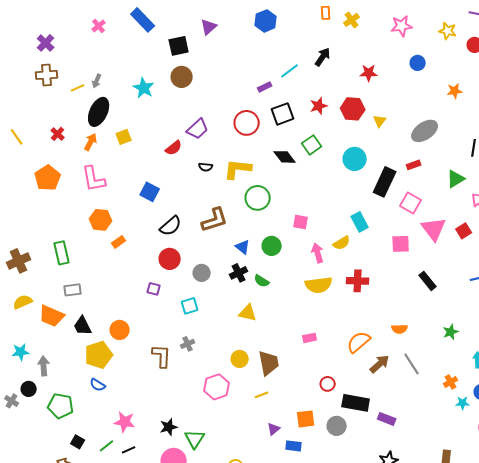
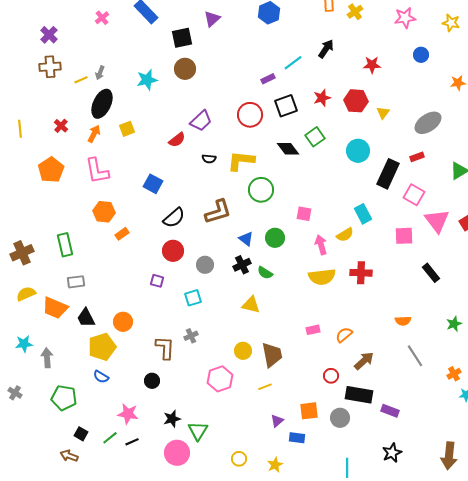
cyan star: (144, 88) -> (147, 80), turned 30
yellow line: (17, 137) -> (20, 129), turned 30
orange semicircle: (359, 342) -> (344, 335), moved, size x0.7
brown arrow: (380, 364) -> (364, 361), moved
black circle: (29, 389) -> (152, 381), moved

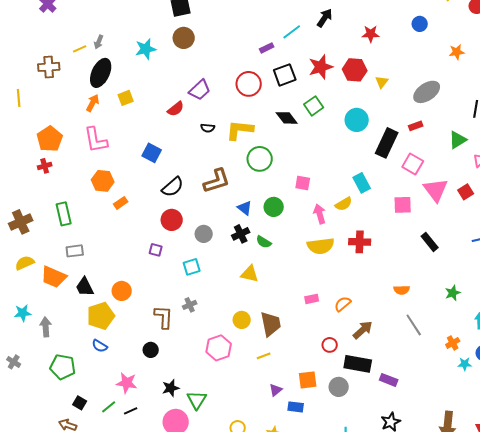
brown cross: (50, 67) -> (49, 67), moved
red star: (322, 98) -> (321, 67), size x1.4
red cross: (61, 126) -> (45, 166), moved, turned 32

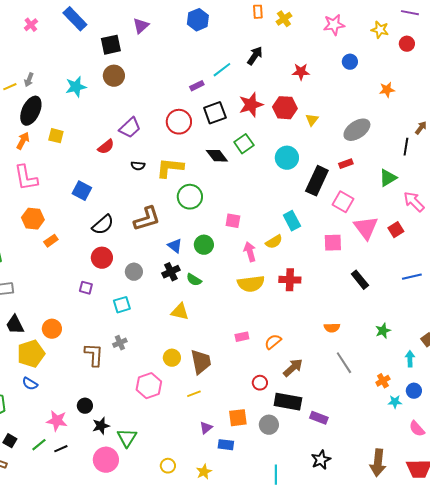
yellow square: (126, 98) -> (56, 136), turned 35
black circle: (151, 350) -> (85, 406), moved

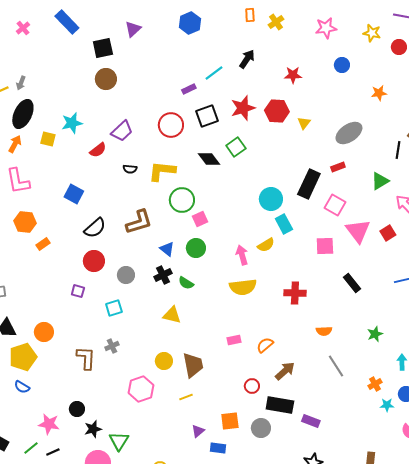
cyan star: (76, 87) -> (72, 123), moved
cyan circle: (287, 158) -> (271, 199), moved
pink square: (233, 221) -> (200, 219), moved, turned -35
red cross: (290, 280) -> (295, 293), moved

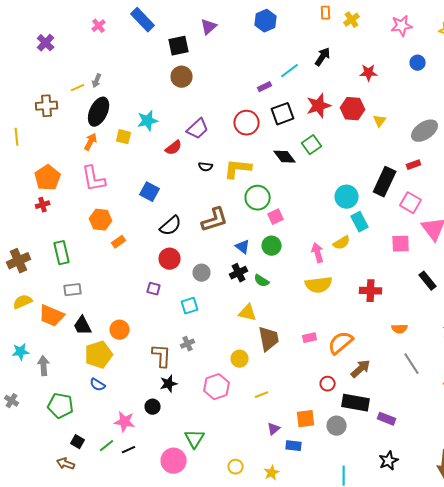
orange semicircle: (265, 345) -> (341, 343), size x1.5
brown trapezoid: (193, 365) -> (269, 339), moved
black star: (93, 429) -> (169, 384), moved

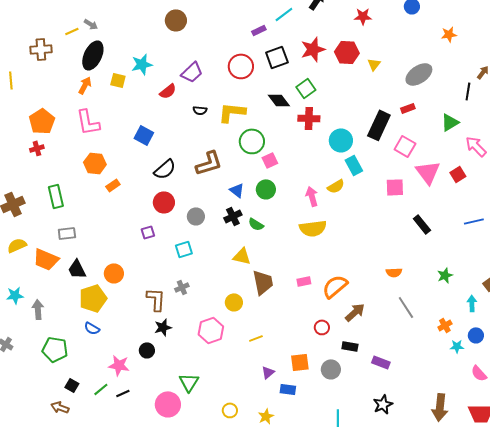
gray arrow: (97, 81) -> (91, 24), turned -80
purple square: (154, 289) -> (148, 232), turned -32
red cross: (371, 291) -> (309, 118), moved
black rectangle: (356, 403) -> (350, 346), size x0.6

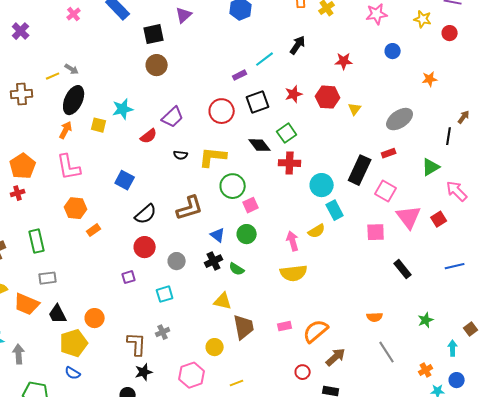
red star: (313, 49) -> (294, 94), size x0.7

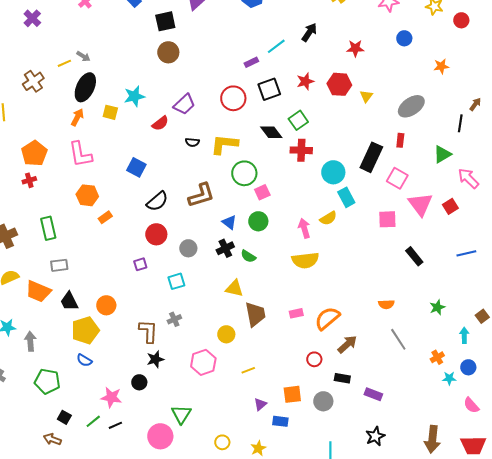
brown cross: (22, 94) -> (33, 81), turned -30
red rectangle: (389, 153) -> (400, 140), turned -64

